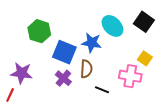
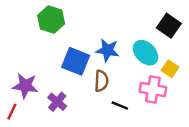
cyan ellipse: (112, 26) -> (146, 53), moved
green hexagon: (39, 31) -> (51, 20), moved
purple cross: (63, 78) -> (57, 102), moved

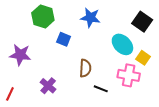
blue star: (108, 50) -> (90, 18), moved
blue square: (76, 61) -> (64, 39), moved, size x0.6
purple star: (25, 86) -> (20, 55), moved

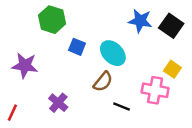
blue star: (90, 18) -> (140, 21), moved
cyan ellipse: (122, 44) -> (113, 53), moved
brown semicircle: (85, 68) -> (103, 82), turned 36

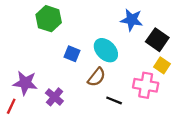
black square: (171, 26) -> (157, 40), moved
blue square: (77, 47) -> (72, 54), moved
purple star: (25, 65) -> (25, 83), moved

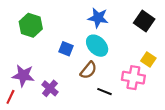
green hexagon: (49, 19) -> (31, 25), moved
blue star: (132, 20) -> (98, 18), moved
black square: (157, 40) -> (144, 21), moved

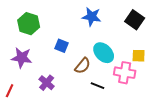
cyan ellipse: (97, 46) -> (104, 53), moved
yellow square: (148, 59) -> (139, 56), turned -32
purple star: (23, 76) -> (22, 58), moved

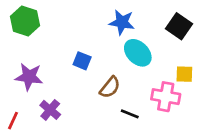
green hexagon: (29, 24) -> (25, 21), moved
cyan ellipse: (104, 53) -> (138, 53), moved
purple cross: (47, 83) -> (50, 110), moved

